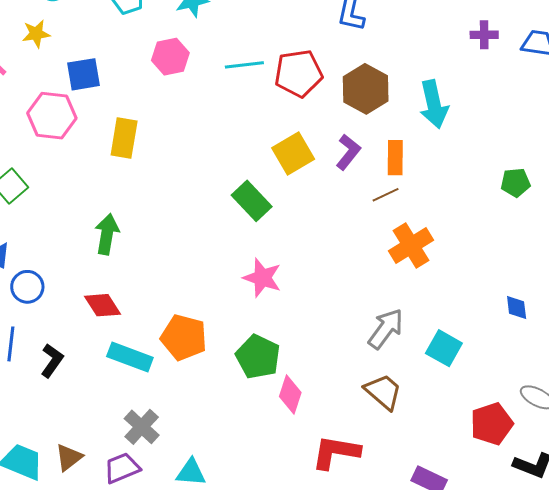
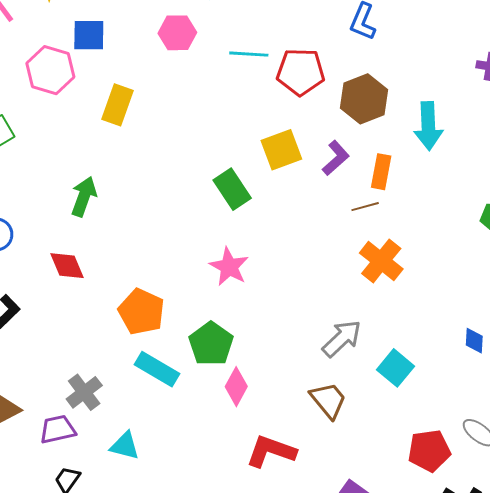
orange cross: (411, 245) -> (381, 261), turned -30
cyan rectangle: (130, 357) -> (157, 369), moved

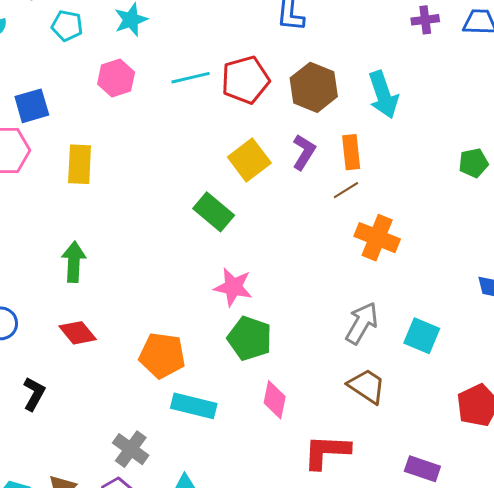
green pentagon: (211, 344) -> (250, 338), moved

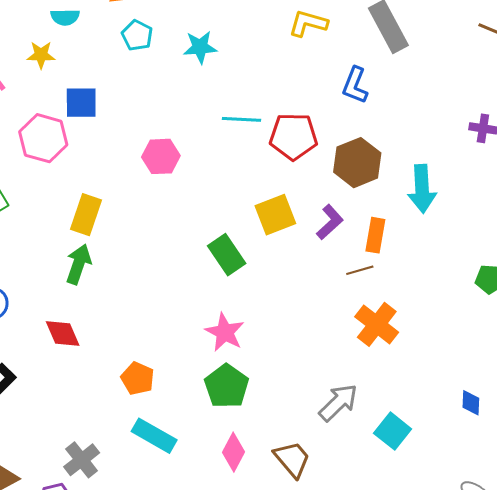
pink hexagon: (116, 78) -> (161, 156), moved
yellow rectangle: (80, 164) -> (86, 215), moved
orange pentagon: (162, 355) -> (138, 378), size x0.7
brown trapezoid: (367, 386) -> (292, 459), moved

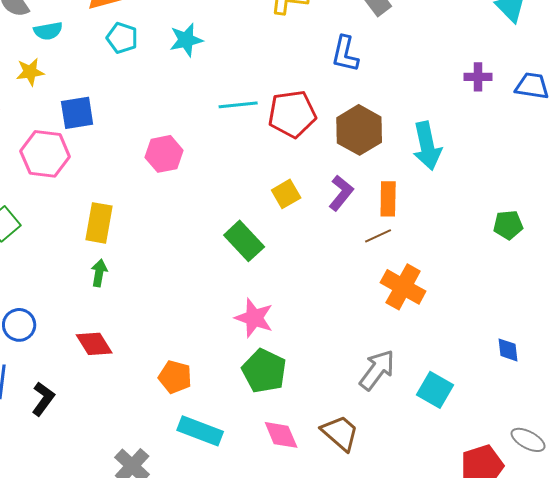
yellow square: (275, 215) -> (286, 194), size x0.7
green arrow: (78, 264) -> (99, 273), size x0.7
pink diamond: (234, 452) -> (281, 435), turned -42

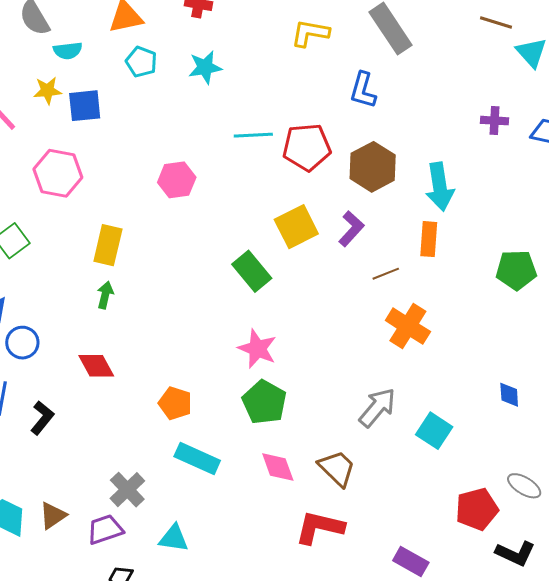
blue square: (77, 113) -> (85, 106), moved
yellow square: (286, 194) -> (296, 227), size x1.5
orange rectangle: (388, 199) -> (429, 239), moved
green pentagon: (508, 225) -> (516, 270), size x1.4

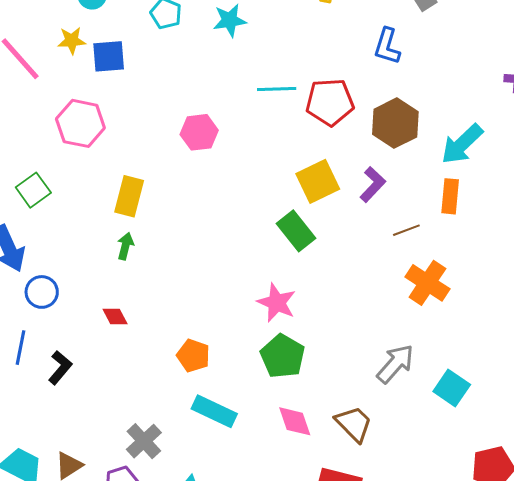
cyan arrow: (440, 187) -> (462, 144), turned 54
green rectangle: (252, 271) -> (296, 231), moved
red diamond: (96, 366) -> (115, 317), size x0.7

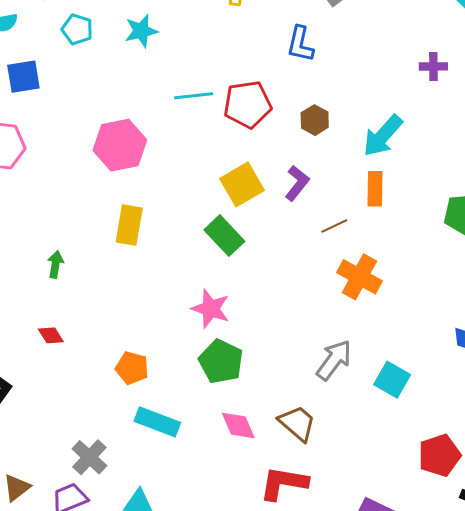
brown hexagon: (395, 123) -> (315, 120), size x0.6
pink hexagon: (199, 132) -> (120, 145), size x1.4
yellow rectangle: (129, 196) -> (129, 225), moved

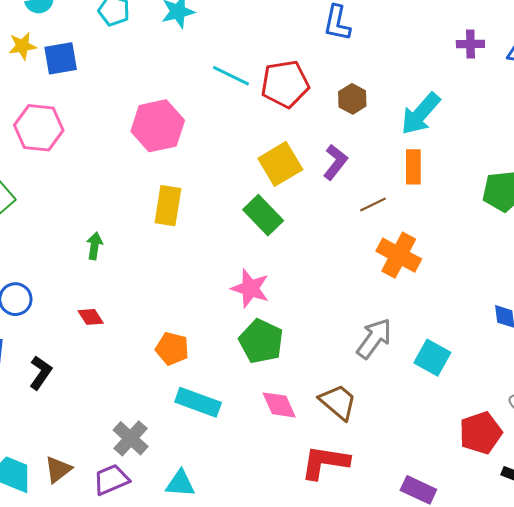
cyan line: (194, 96) -> (231, 76), turned 33

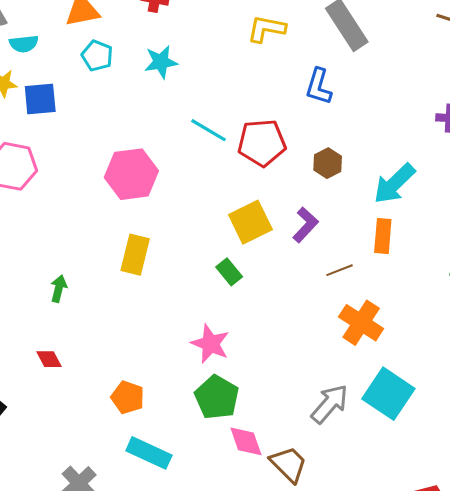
green rectangle: (263, 215) -> (229, 272), size x0.7
cyan square: (432, 358) -> (388, 394), moved, size x1.4
pink diamond: (279, 405) -> (246, 441), moved

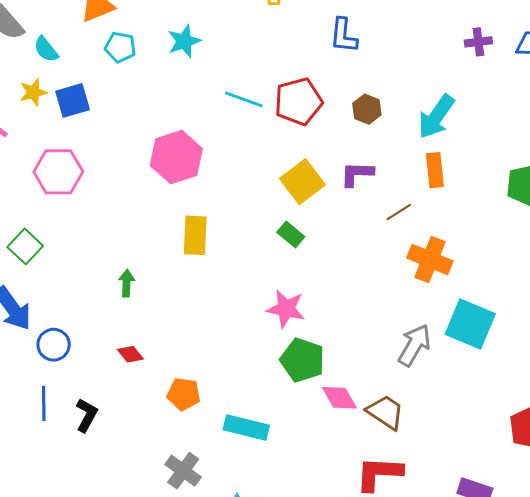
cyan semicircle: (24, 44) -> (46, 49), turned 68
purple L-shape: (305, 225) -> (357, 174), turned -120
orange pentagon: (128, 397) -> (184, 394), moved

